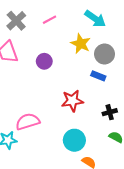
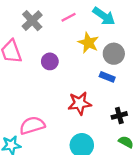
pink line: (49, 20) -> (69, 17), moved
gray cross: (16, 21) -> (32, 21), moved

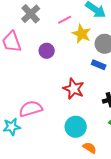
pink line: (69, 17) -> (65, 20), moved
red star: (80, 103) -> (74, 89), turned 30

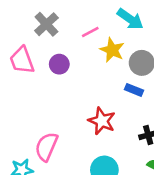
purple circle: (47, 51) -> (59, 64), moved
pink semicircle: (31, 109) -> (46, 147), turned -50

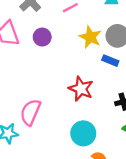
yellow star: (112, 50) -> (90, 37), moved

